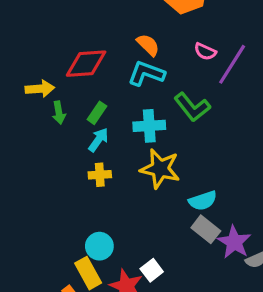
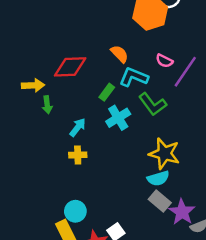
cyan L-shape: (146, 73) -> (134, 77), moved
green rectangle: (97, 113) -> (107, 92), moved
cyan cross: (149, 126) -> (118, 118), turned -30
yellow star: (160, 169) -> (164, 154), moved

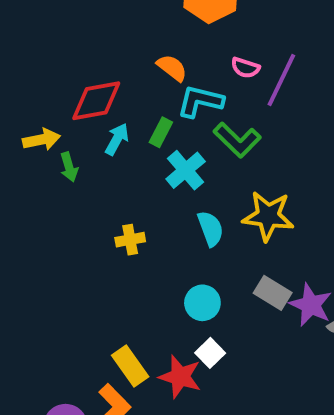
cyan arrow: (78, 127) -> (117, 139), moved
cyan semicircle: (158, 178) -> (210, 229), moved, turned -85
cyan circle: (75, 211) -> (202, 303), moved

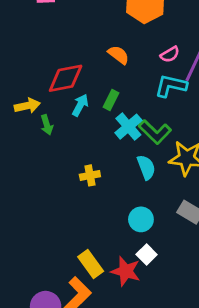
pink semicircle: (245, 68) -> (170, 54), turned -48
cyan L-shape: (200, 101) -> (171, 86), moved
green L-shape: (237, 140) -> (155, 132), moved

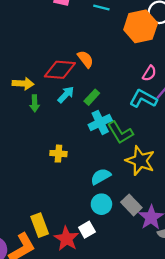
pink semicircle: (170, 54) -> (149, 73), turned -42
orange semicircle: (118, 55) -> (85, 59), moved
cyan semicircle: (146, 167) -> (101, 176), moved, turned -114
cyan circle: (141, 219) -> (101, 204), moved

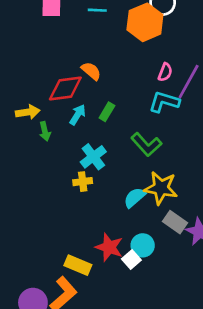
cyan cross: (100, 122) -> (93, 157), moved
yellow star: (140, 161) -> (161, 188), moved
cyan circle: (101, 204) -> (143, 245), moved
yellow rectangle: (40, 225) -> (78, 265), turned -35
red star: (66, 239) -> (109, 247), moved

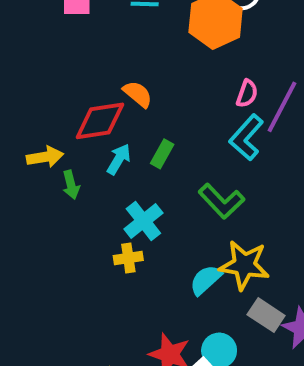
cyan L-shape: (164, 102) -> (246, 137), turned -64

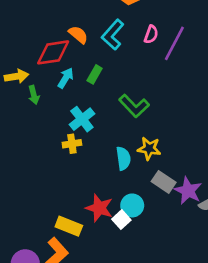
cyan L-shape: (246, 137) -> (113, 35), moved
yellow star: (244, 265) -> (149, 149), size x0.7
cyan semicircle: (206, 280) -> (123, 158), turned 125

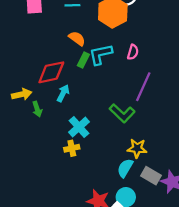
orange semicircle: (78, 35) -> (77, 38), moved
cyan L-shape: (113, 35) -> (101, 54), turned 40
purple line: (174, 43) -> (143, 87), moved
green rectangle: (95, 74) -> (83, 60), moved
cyan semicircle: (123, 158) -> (125, 168), moved, turned -138

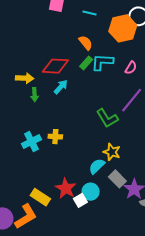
cyan cross: (79, 127) -> (31, 142), moved

